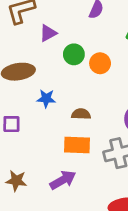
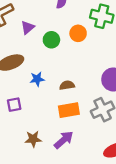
orange circle: (100, 63) -> (78, 33), moved
brown star: (16, 181) -> (33, 139), moved

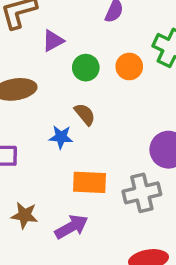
blue star: (37, 79) -> (61, 137), moved
brown semicircle: (67, 85) -> (85, 114), moved, turned 48

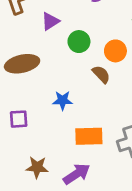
orange circle: (129, 67) -> (115, 51), moved
brown semicircle: (85, 114) -> (101, 74), moved

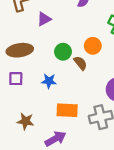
green circle: (79, 42) -> (63, 52), moved
purple square: (19, 119) -> (16, 79), moved
brown star: (37, 167) -> (26, 121), moved

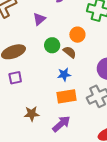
purple triangle: (44, 19) -> (39, 19), moved
blue star: (49, 81) -> (64, 75), moved

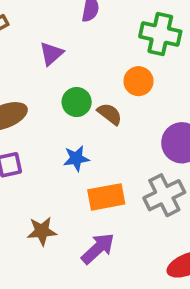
orange circle: (77, 35) -> (138, 81), moved
blue star: (64, 75) -> (76, 158), moved

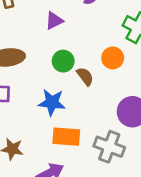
blue star: (76, 158) -> (52, 102), size x1.4
gray cross: (164, 195) -> (109, 147), turned 32

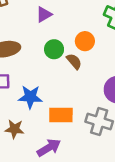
orange circle: (113, 58) -> (85, 41), moved
blue star: (52, 102) -> (30, 97), moved

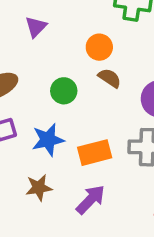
green circle: (54, 49) -> (64, 91), moved
brown semicircle: (74, 61) -> (110, 78), moved

